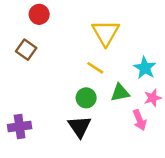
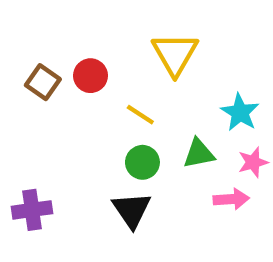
red circle: (39, 14) -> (90, 76), moved
yellow line: (95, 68) -> (140, 115), moved
pink arrow: (140, 120) -> (231, 199), turned -72

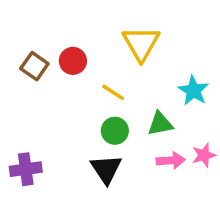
pink star: (253, 162) -> (204, 155), moved
pink arrow: (231, 199) -> (171, 160), moved

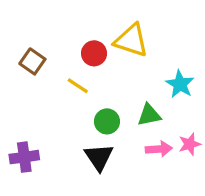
yellow triangle: (141, 43) -> (131, 40), turned -42
red circle: (73, 61) -> (94, 53), moved
yellow line: (113, 92) -> (78, 86), moved

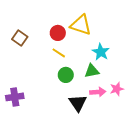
cyan star: (180, 84) -> (101, 52), moved
yellow line: (78, 86) -> (59, 53), moved
black triangle: (99, 157) -> (78, 103), moved

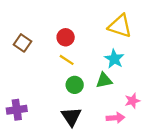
yellow triangle: (81, 25) -> (120, 26), moved
pink arrow: (98, 92) -> (115, 118), moved
black triangle: (78, 103) -> (71, 117), moved

